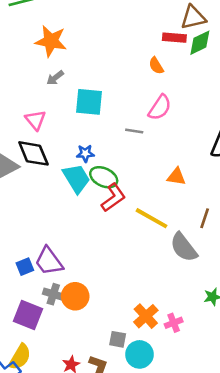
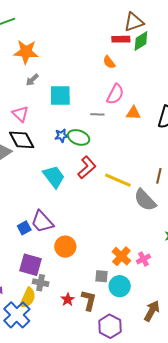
green ellipse: (104, 177) -> (79, 137), moved
orange triangle: (176, 177) -> (133, 113), moved
cyan trapezoid: (76, 178) -> (54, 177), moved
gray cross: (53, 294) -> (41, 283), moved

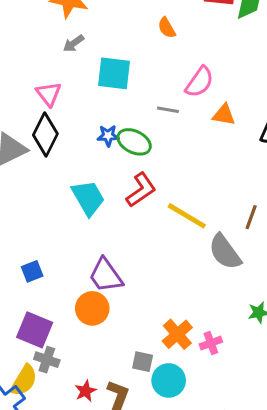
orange semicircle: (109, 62) -> (167, 28), moved
black diamond: (22, 140) -> (45, 134), turned 48
purple trapezoid: (42, 222) -> (106, 275), moved

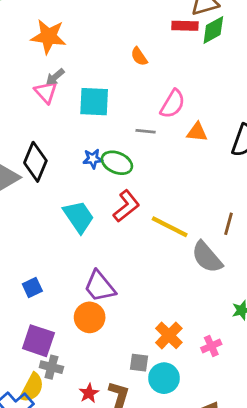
pink triangle: (49, 94) -> (46, 92), moved
pink cross: (211, 343) -> (211, 346), moved

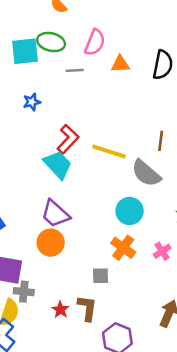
green ellipse: (117, 163) -> (51, 42), moved
cyan trapezoid: (79, 217) -> (58, 165), moved
cyan circle: (164, 378) -> (130, 211), moved

